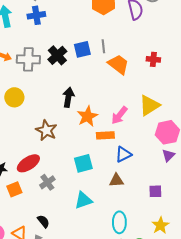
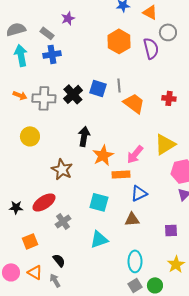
blue square: (82, 49) -> (98, 88), turned 30
cyan square: (83, 163) -> (99, 202), turned 30
orange square: (14, 189) -> (30, 241), moved

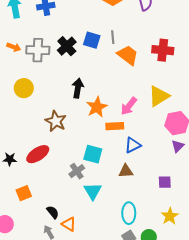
red cross: (169, 98) -> (163, 50), size x1.5
gray cross: (63, 221) -> (77, 171), moved
cyan triangle: (99, 239) -> (93, 191), turned -42
orange triangle: (35, 272) -> (69, 224), moved

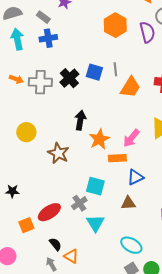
orange trapezoid: (128, 55) -> (130, 87), turned 85
yellow circle: (24, 88) -> (26, 132), moved
red ellipse: (38, 154) -> (49, 212), moved
cyan ellipse: (129, 213) -> (131, 245), turned -60

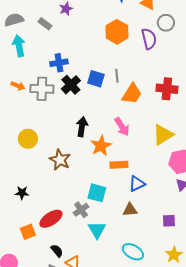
blue cross: (48, 38) -> (59, 63), moved
pink arrow: (131, 138) -> (122, 127), moved, turned -72
black star: (12, 191) -> (22, 193), moved

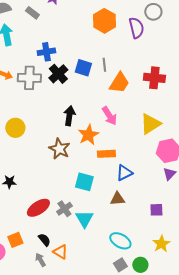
brown star: (60, 160) -> (59, 149), moved
gray cross: (81, 210) -> (64, 209), moved
orange square: (28, 232) -> (15, 240), moved

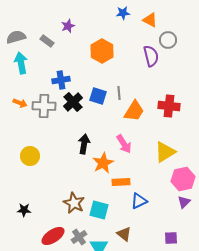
orange hexagon: (104, 21) -> (102, 51), moved
brown star: (59, 149) -> (74, 203), moved
brown triangle: (117, 199) -> (124, 234), moved, turned 42

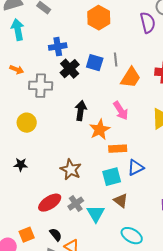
gray cross: (44, 106) -> (41, 86), moved
black star: (24, 210) -> (21, 165), moved
cyan square: (99, 210) -> (112, 177), moved, turned -30

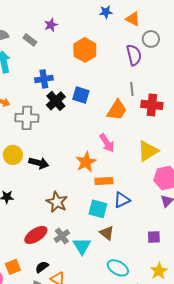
gray line: (116, 60) -> (132, 89), moved
black arrow: (81, 111) -> (39, 163), moved, turned 96
cyan square: (112, 177) -> (98, 209), turned 30
black semicircle: (56, 235) -> (42, 267), turned -88

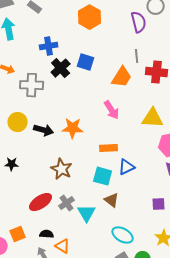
yellow triangle: (148, 151) -> (153, 118), turned 35
orange star: (86, 162) -> (73, 128), moved, turned 30
black semicircle: (42, 267) -> (47, 234), turned 40

